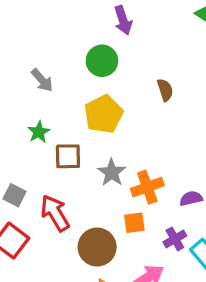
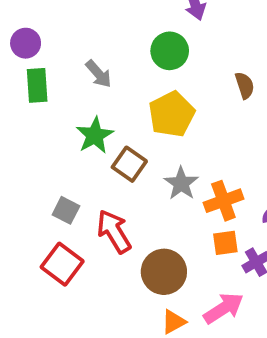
green star: (39, 132) -> (95, 135), size x1.4
brown square: (68, 156) -> (129, 164), turned 36
orange square: (134, 223) -> (225, 243), moved

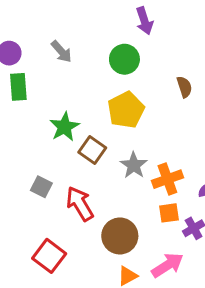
gray arrow: (99, 74) -> (61, 52), moved
red square: (62, 264) -> (49, 256), moved

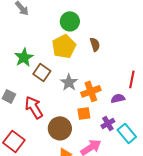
green circle: (124, 59) -> (70, 21), moved
brown semicircle: (184, 87) -> (95, 44), moved
orange square: (169, 213) -> (84, 113), moved

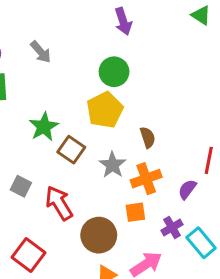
brown semicircle: (95, 44) -> (148, 137), moved
purple semicircle: (118, 98) -> (187, 189), turned -40

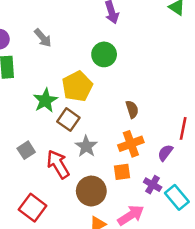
yellow pentagon: (105, 110) -> (77, 86), moved
gray star: (112, 165) -> (86, 146), moved
gray square: (21, 186) -> (26, 150), turned 30
purple cross: (172, 227) -> (153, 185), turned -30

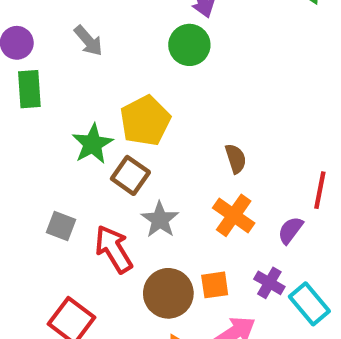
green circle: (104, 54) -> (189, 45), moved
orange cross: (131, 144) -> (234, 215), turned -35
gray square: (26, 150) -> (61, 226), turned -36
orange square: (122, 172) -> (215, 285), moved

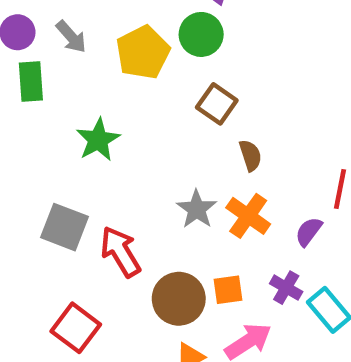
gray arrow: (88, 41) -> (71, 37), moved
yellow pentagon: (145, 121) -> (143, 52), moved
brown square: (130, 175) -> (217, 104), moved
gray star: (160, 220) -> (197, 209), moved
gray square: (61, 226) -> (65, 227), size x1.5

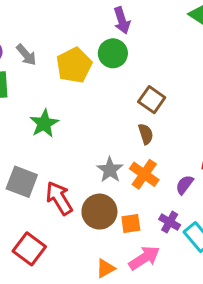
brown square: (217, 104) -> (152, 100), moved
brown circle: (179, 299) -> (99, 212), moved

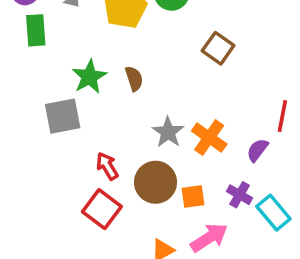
brown semicircle: (146, 134) -> (134, 79), moved
gray square: (22, 182) -> (63, 116), moved, turned -32
red arrow: (59, 198) -> (107, 166), size x0.7
red square: (29, 249) -> (102, 209), moved

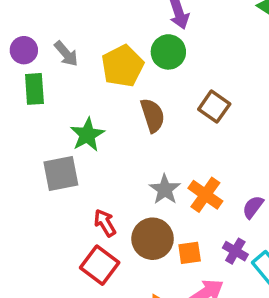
brown semicircle: (134, 79) -> (153, 115), moved, size x1.4

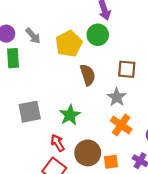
brown square: (214, 107) -> (127, 69), turned -30
green star: (87, 135) -> (70, 115), moved
gray star: (165, 189) -> (117, 97), moved

